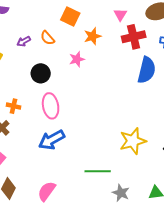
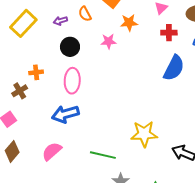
red cross: (134, 37) -> (169, 33), size x0.7
purple arrow: (24, 41) -> (60, 21), moved
orange cross: (14, 106) -> (36, 72), turned -32
pink semicircle: (47, 191) -> (52, 151), moved

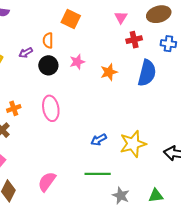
orange semicircle: (85, 14) -> (48, 40), turned 42
orange star: (129, 23) -> (109, 72), moved
black circle: (70, 47) -> (48, 65), moved
blue arrow: (65, 114) -> (99, 140), moved, size x0.6

